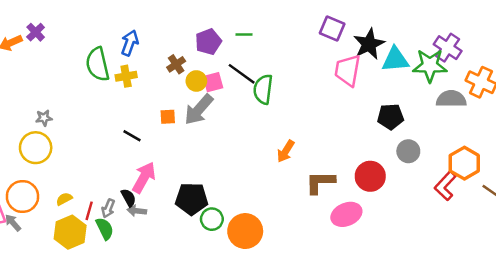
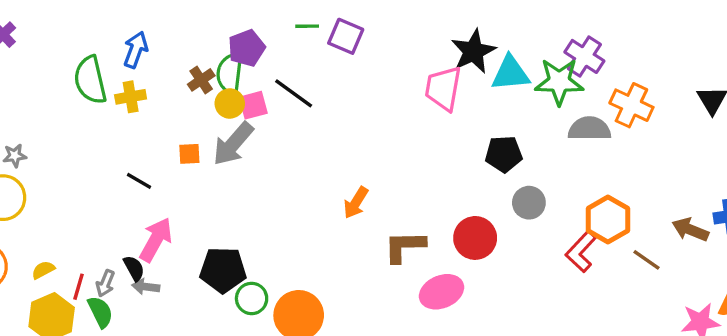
purple square: (332, 29) -> (346, 36), moved
green line: (244, 35) -> (307, 26), moved
green semicircle: (263, 89) -> (230, 73), moved

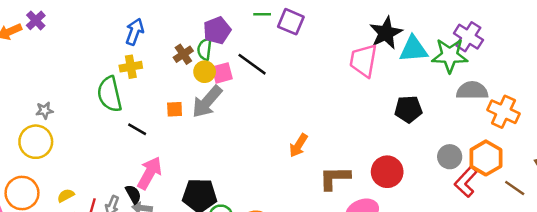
green semicircle: (230, 73) -> (205, 49), size x0.7
green semicircle: (90, 80) -> (110, 94), moved
orange cross: (631, 105) -> (503, 112), moved
gray circle: (529, 203) -> (450, 157), moved

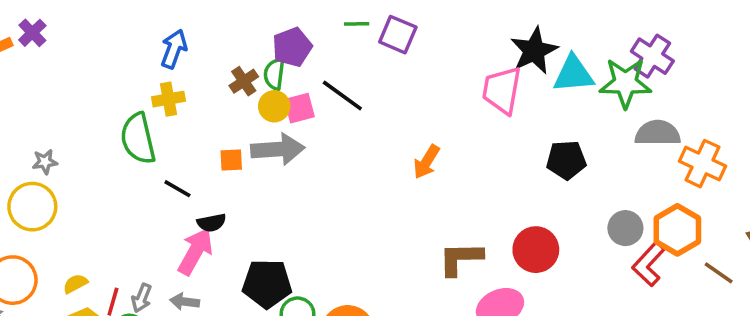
gray arrow: (207, 102) -> (278, 149), turned -135
orange arrow: (298, 145) -> (427, 162), moved
black semicircle: (133, 194) -> (211, 223), moved, turned 108

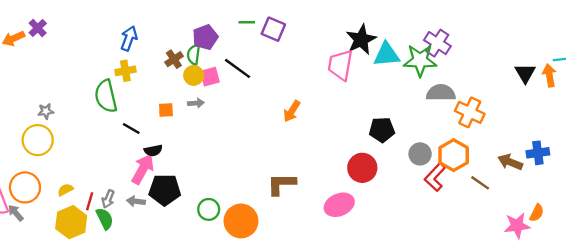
gray arrow: (278, 149) -> (196, 103), size x0.5
black pentagon: (566, 160) -> (382, 130), moved
brown L-shape: (461, 259) -> (281, 184), moved
black pentagon: (267, 284) -> (165, 190), moved

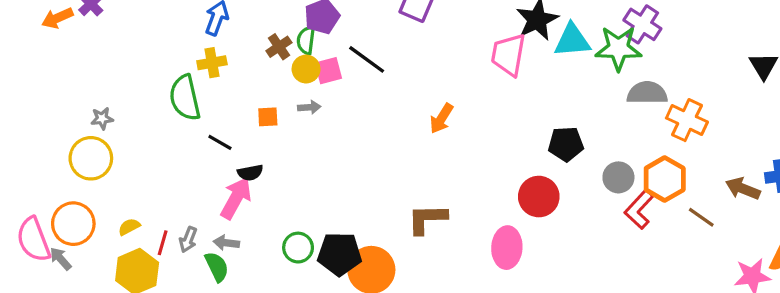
black pentagon: (165, 190) -> (340, 254), moved
pink ellipse: (339, 205) -> (507, 248), turned -64
green circle: (209, 209) -> (298, 248), moved
green semicircle: (105, 219) -> (217, 267), moved

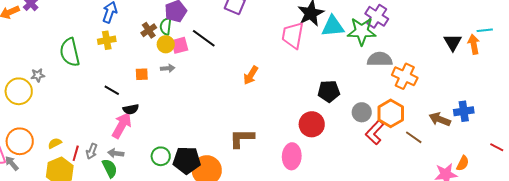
green semicircle: (185, 98) -> (70, 52), moved
yellow circle: (91, 158) -> (19, 91), moved

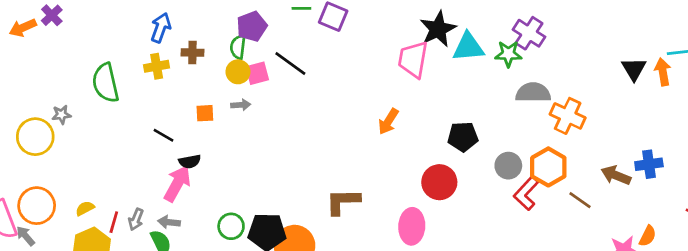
brown cross: (149, 30) -> (192, 53), moved, turned 35
green star: (362, 31) -> (508, 54), size x0.7
orange arrow: (251, 75) -> (388, 121), moved

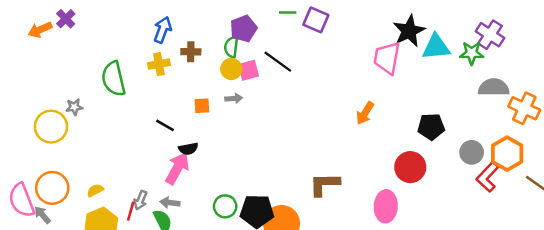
red line: (114, 222) -> (131, 211), moved

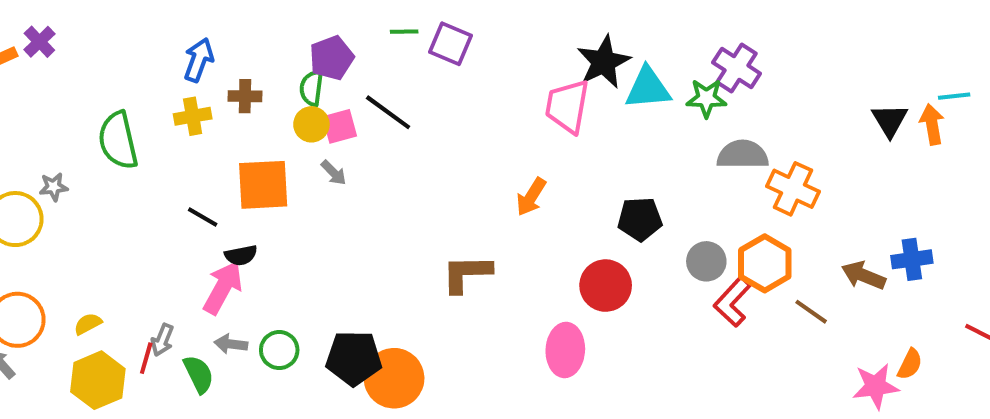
gray arrow: (234, 98) -> (334, 173), moved, turned 49
orange square: (202, 106) -> (263, 185), size x2.0
brown L-shape: (324, 184) -> (467, 273), moved
gray arrow: (170, 203) -> (231, 344), moved
green circle: (225, 206) -> (279, 350), moved

